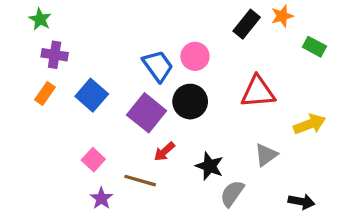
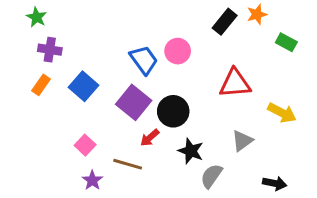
black circle: (190, 102) -> (173, 111), moved
yellow arrow: (310, 124) -> (282, 113), turned 48

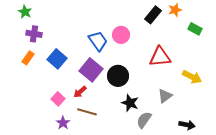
red arrow: (150, 138) -> (80, 92), moved

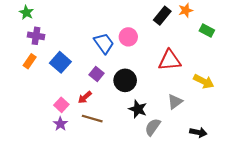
purple square: (91, 70) -> (96, 74), size x0.6
purple star: (63, 123) -> (60, 124), moved

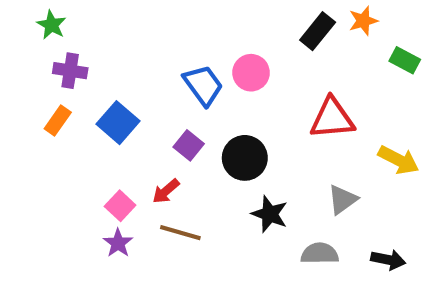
gray semicircle: (153, 127) -> (320, 253), moved, turned 54

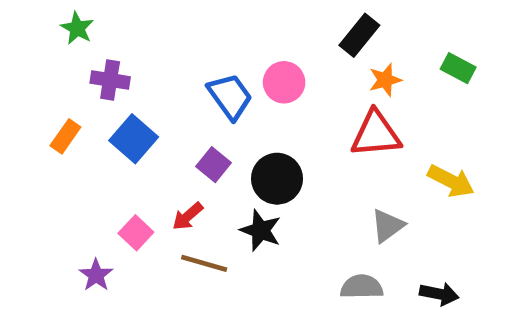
orange star: (363, 21) -> (385, 80), moved
green star: (52, 25) -> (77, 28), moved
purple cross: (70, 71) -> (110, 80), moved
black star: (270, 214) -> (261, 230), moved
purple star: (118, 243) -> (96, 275), moved

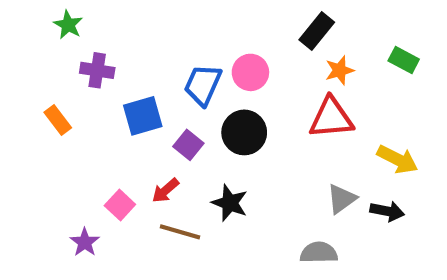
blue trapezoid: (230, 96) -> (203, 85), turned -120
orange rectangle: (65, 136) -> (58, 120), turned -72
blue square: (134, 139) -> (143, 116), moved, turned 33
black circle: (277, 179) -> (244, 132), moved
black arrow: (439, 294) -> (387, 211), moved

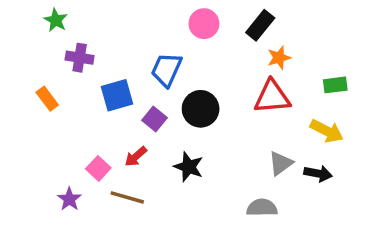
green rectangle: (404, 60) -> (335, 85), moved, turned -35
pink circle: (250, 72) -> (204, 24), moved
brown line: (180, 232) -> (127, 197), moved

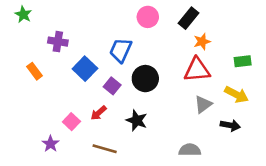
green star: (56, 20) -> (23, 14), moved
blue square: (117, 95) -> (85, 69), turned -30
gray triangle: (281, 163) -> (203, 104), moved
brown line: (127, 197) -> (105, 149), moved

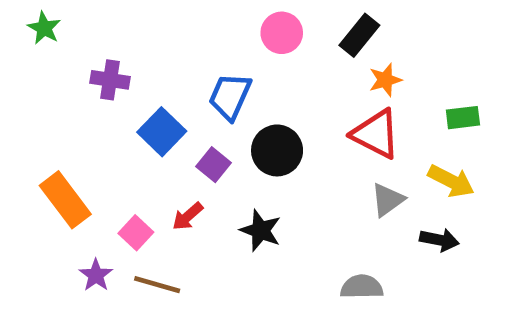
red triangle: (197, 70) -> (376, 134), turned 32
orange rectangle: (34, 71) -> (65, 200), moved, size x1.6
brown line: (105, 149) -> (157, 285), moved

